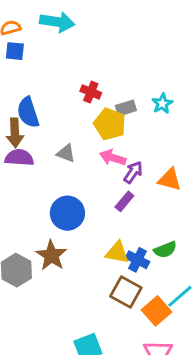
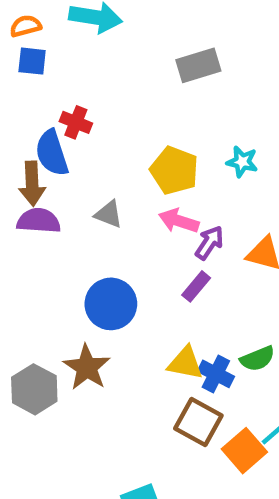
red cross: (91, 92) -> (76, 122), moved
cyan star: (162, 104) -> (242, 162), moved, turned -30
gray rectangle: (126, 108) -> (198, 65), moved, size x1.4

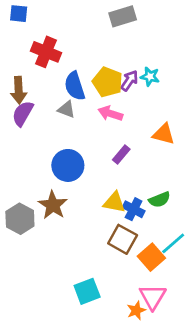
red cross: (76, 122) -> (46, 52), size x1.5
blue semicircle: (52, 153) -> (75, 86), moved
purple semicircle: (39, 221) -> (23, 113), turned -64
purple arrow: (209, 243) -> (129, 81), moved

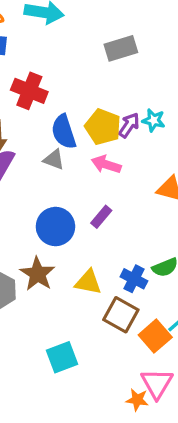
purple rectangle: (121, 154) -> (101, 217), moved
yellow triangle: (114, 202) -> (88, 282), moved
cyan square: (87, 291) -> (62, 357), moved
orange star: (136, 310) -> (137, 400), turned 30

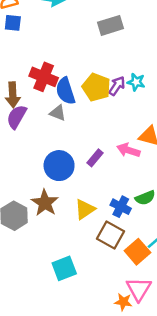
red cross: (29, 91) -> (44, 77), moved
pink arrow: (106, 164) -> (128, 150), moved
yellow triangle: (88, 282) -> (85, 209), turned -45

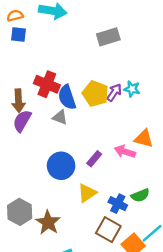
brown star: (45, 203) -> (48, 223), moved
yellow triangle: (85, 209) -> (87, 193), moved

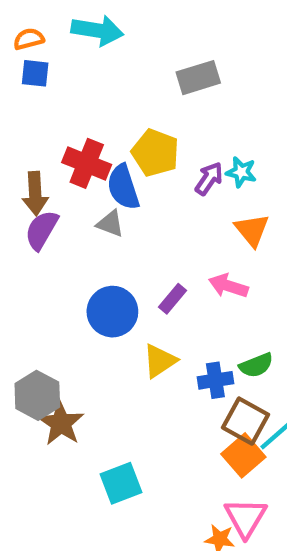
yellow pentagon: (95, 94) -> (155, 153), moved
orange triangle: (144, 139) -> (252, 230), moved, turned 36
blue cross: (118, 204) -> (215, 380), turned -36
brown star: (48, 223) -> (61, 423), moved
brown square: (108, 230) -> (246, 421), moved

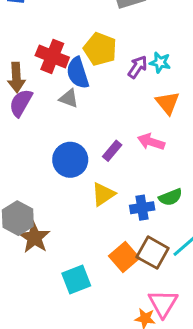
brown square: (246, 421) -> (153, 253), moved
orange square: (243, 455) -> (124, 257), moved

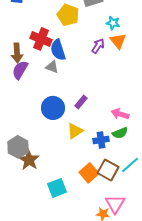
yellow pentagon: (100, 49) -> (68, 15), moved
cyan star: (160, 62) -> (113, 23), moved
orange triangle: (168, 103) -> (118, 41), moved
pink arrow: (151, 142) -> (120, 114), moved

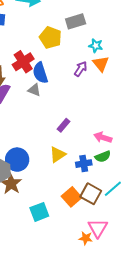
red cross: (41, 39) -> (23, 62), turned 35
blue circle: (53, 108) -> (17, 160), moved

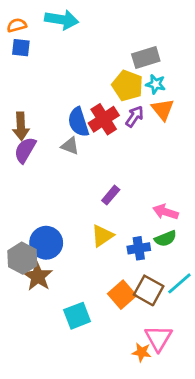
gray rectangle: (76, 21) -> (146, 58), moved
yellow pentagon: (50, 38) -> (128, 86), moved
red cross: (23, 62) -> (104, 119), moved

